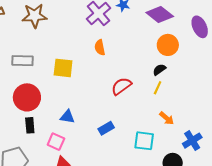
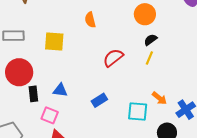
orange circle: (168, 45) -> (145, 14), moved
orange arrow: (167, 118) -> (159, 98), moved
black rectangle: (30, 125) -> (33, 94), moved

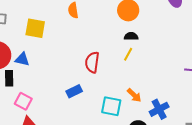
black semicircle: (151, 40) -> (131, 36), turned 32
red semicircle: (113, 58) -> (92, 62), moved, turned -50
blue triangle: (60, 90) -> (22, 59), moved

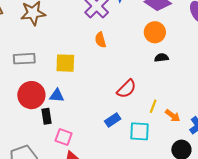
yellow line: (128, 54) -> (153, 106), moved
red semicircle: (92, 62) -> (126, 89), turned -135
cyan square: (111, 106) -> (140, 131), moved

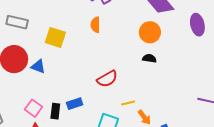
yellow line: (153, 106) -> (128, 103), turned 40
black rectangle: (46, 116) -> (55, 111), moved
blue rectangle: (113, 120) -> (75, 104), moved

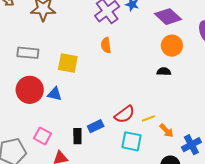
orange circle: (150, 32) -> (172, 46), moved
red semicircle: (107, 79) -> (125, 114), moved
pink square: (34, 108) -> (42, 136), moved

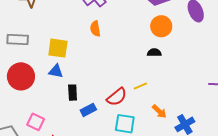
blue triangle: (55, 94) -> (56, 71), moved
yellow line: (149, 118) -> (140, 86), moved
black rectangle: (77, 136) -> (73, 93), moved

